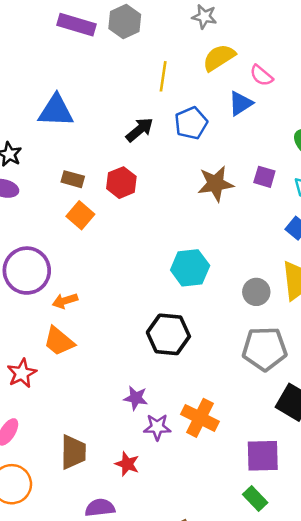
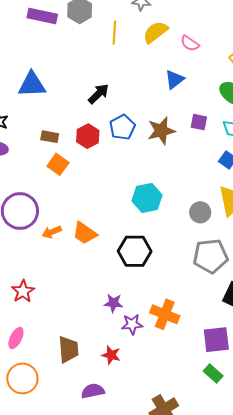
yellow line: (163, 76) -> (114, 33), moved
blue triangle: (240, 103) -> (175, 79), moved
blue pentagon: (191, 123) -> (122, 127), moved
orange trapezoid: (59, 341) -> (85, 233), moved

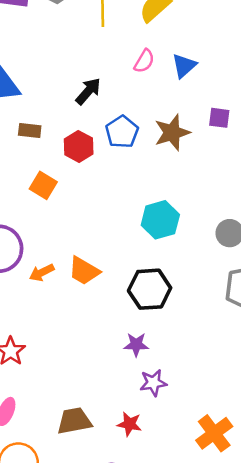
pink semicircle: (190, 43) -> (144, 61), moved, turned -90
brown rectangle: (50, 137) -> (30, 130), moved
purple star: (113, 303) -> (136, 344), moved
orange cross: (165, 314) -> (214, 433), moved, turned 36
brown trapezoid: (68, 349) -> (74, 421), turned -92

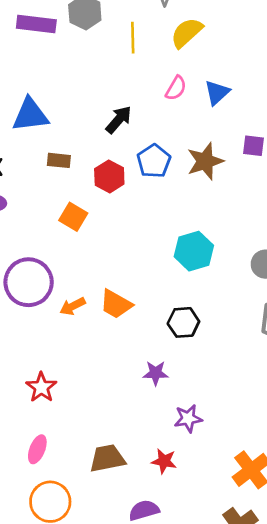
black hexagon: (150, 289) -> (183, 322), size x0.7
purple star: (136, 344) -> (156, 373), moved

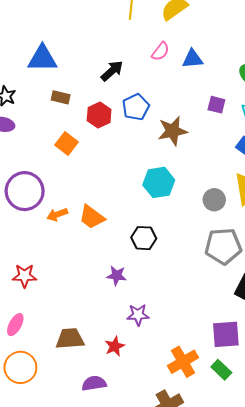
blue triangle: (217, 93) -> (193, 59), turned 30
brown star: (205, 161) -> (173, 131), moved
red star: (41, 387) -> (24, 276), turned 30
red star: (164, 461) -> (115, 346), turned 30

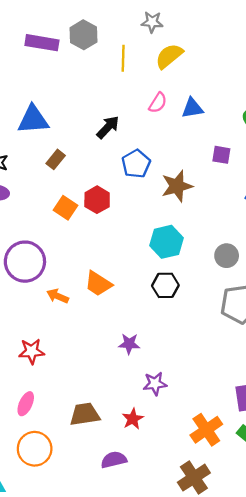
brown rectangle: (61, 97) -> (56, 159), turned -60
red hexagon: (99, 115) -> (97, 200), moved
orange arrow: (57, 215) -> (58, 296), moved, turned 48
black hexagon: (144, 238) -> (165, 285), moved

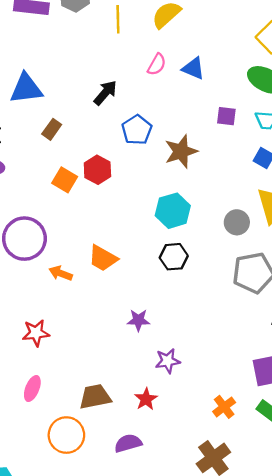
blue triangle: (192, 108) -> (193, 68), turned 35
orange cross: (206, 430) -> (224, 407), size x0.7
orange circle: (35, 449) -> (66, 435), moved

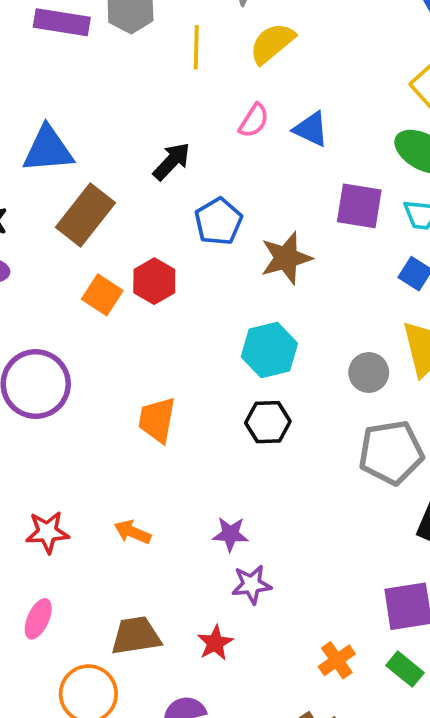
purple square: (226, 116) -> (359, 206), size x1.5
brown rectangle: (52, 129) -> (85, 215), size x1.8
orange trapezoid: (103, 258) -> (157, 420), turned 68
orange arrow: (61, 273) -> (132, 532), moved
purple star: (138, 320) -> (230, 534), moved

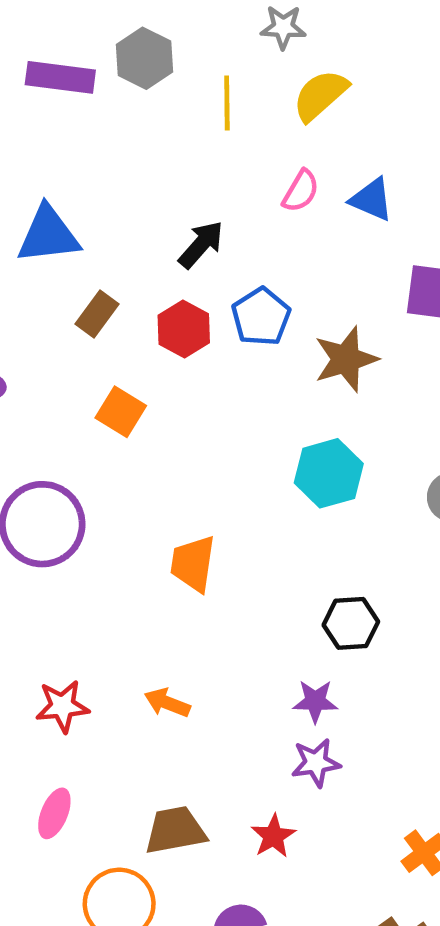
brown rectangle: (85, 215) -> (97, 314), size x0.6
red hexagon: (154, 281) -> (184, 329), moved
black hexagon: (268, 422) -> (351, 623), moved
purple star: (230, 534) -> (315, 701), moved

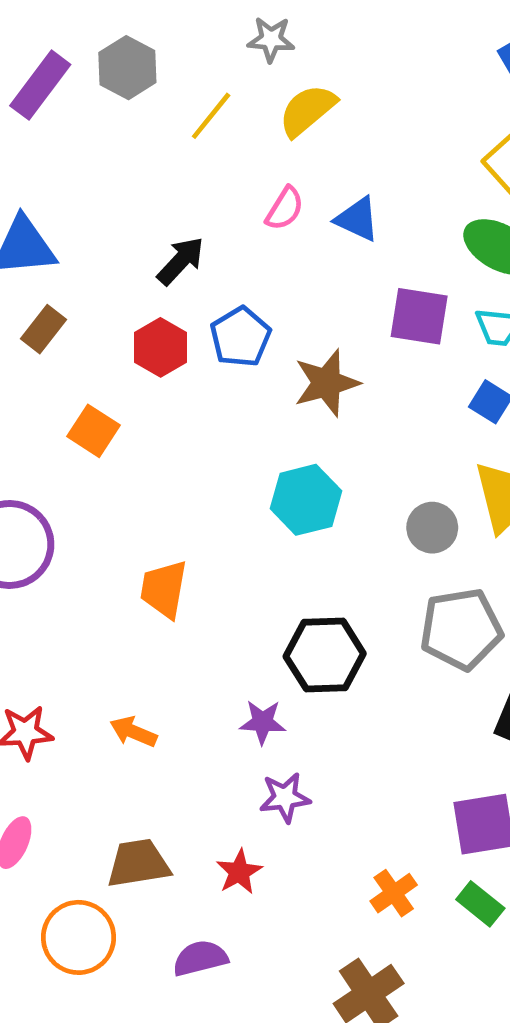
purple rectangle: (60, 77) -> (40, 85), turned -62
yellow line: (227, 103) -> (211, 116), turned 38
brown rectangle: (97, 314) -> (43, 329), moved
black hexagon: (351, 623) -> (325, 655), size x1.4
purple star: (315, 701) -> (263, 722), moved

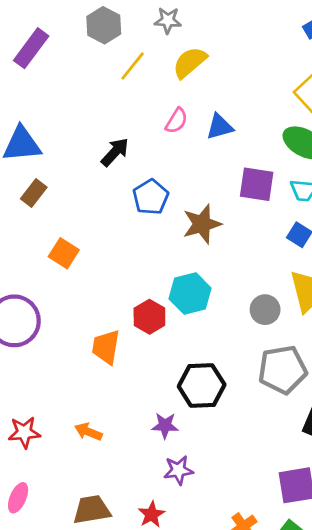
gray hexagon: (127, 68) -> (104, 25), moved
blue triangle: (357, 219) -> (220, 127), turned -40
red hexagon: (161, 347) -> (149, 317), moved

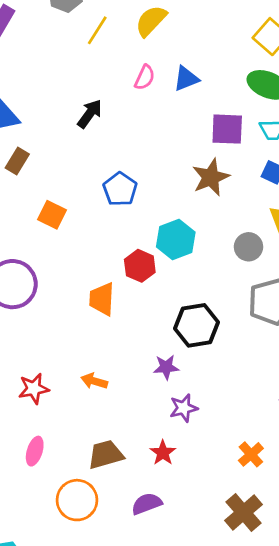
blue pentagon: (151, 197) -> (120, 189), moved
brown star: (202, 224) -> (211, 177), moved

